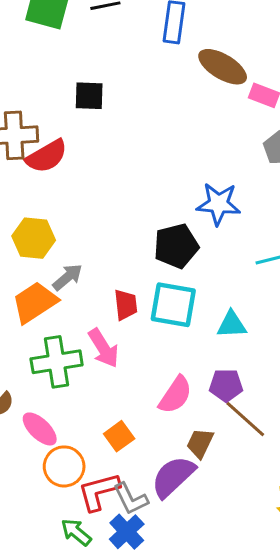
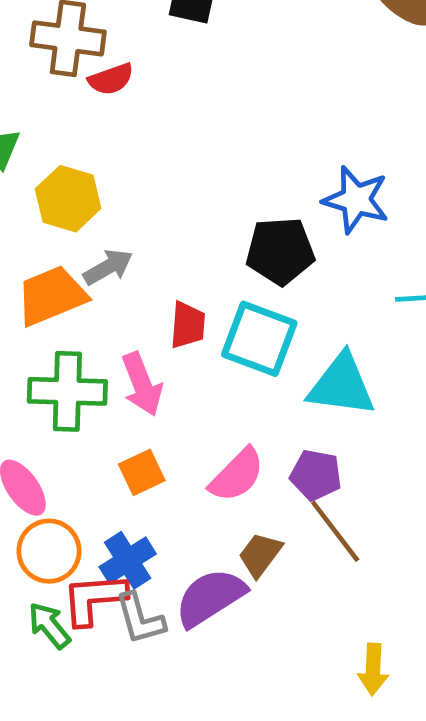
red semicircle: (47, 156) -> (111, 79), size x0.7
cyan triangle: (232, 325) -> (342, 385), size x1.5
orange square: (119, 436) -> (142, 472), moved
green arrow: (76, 532) -> (49, 625), moved
blue cross: (127, 532) -> (128, 560), moved

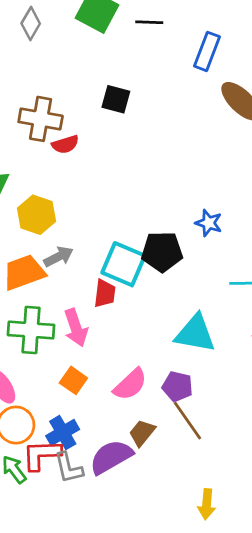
blue star: (356, 200) -> (209, 223), size x0.7
cyan square: (259, 339) -> (124, 264), moved
orange square: (142, 472) -> (73, 380), turned -32

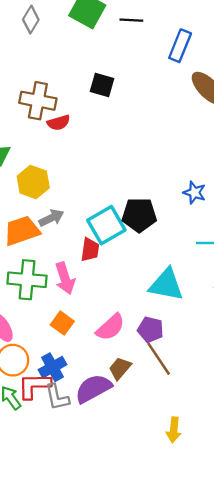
blue star: (209, 223) -> (194, 193), moved
cyan square: (124, 264) -> (106, 225), turned 36

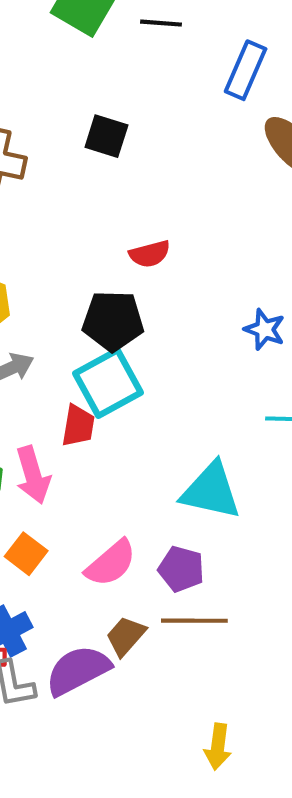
red semicircle: (58, 123) -> (150, 254), moved
black pentagon: (139, 215) -> (113, 321), moved
brown line: (159, 359) -> (194, 621), turned -57

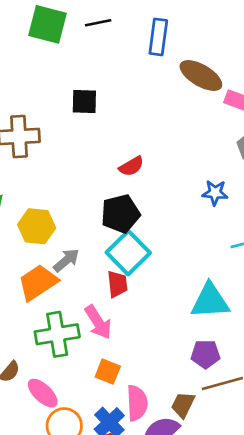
pink semicircle: (111, 563) -> (137, 403), moved, turned -36

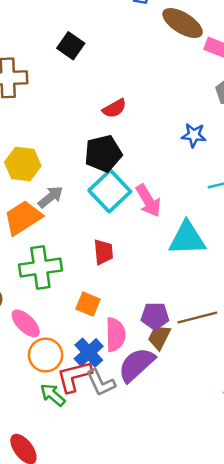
black square: (84, 102) -> (71, 46), turned 32
red trapezoid: (117, 284) -> (103, 252), moved
pink arrow: (98, 322) -> (148, 201), moved
purple pentagon: (205, 354) -> (155, 316), moved

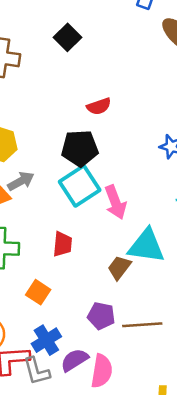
pink semicircle: (115, 335) -> (102, 371), moved
brown trapezoid: (159, 337) -> (119, 268), moved
blue cross: (89, 353) -> (46, 340), moved
purple semicircle: (136, 365) -> (75, 360), size x0.7

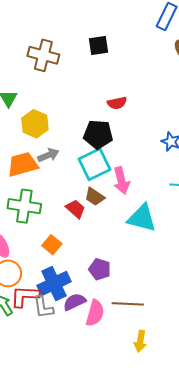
black square: (68, 37) -> (99, 46), turned 30
red trapezoid: (62, 244) -> (76, 209), turned -60
brown trapezoid: (119, 268) -> (95, 197), moved, turned -100
brown line: (142, 325) -> (128, 304), moved
blue cross: (46, 340) -> (54, 284), size x1.4

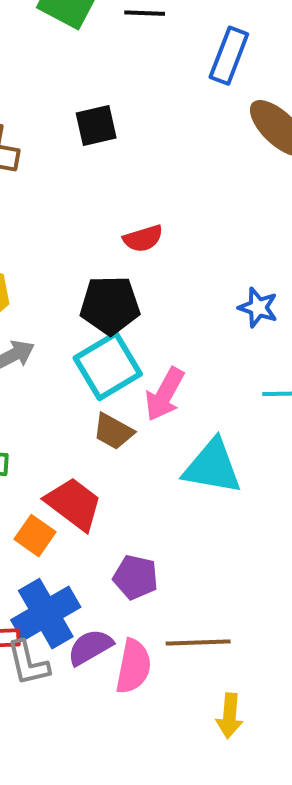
pink arrow: (121, 181) -> (165, 394), turned 48
red trapezoid: (76, 209) -> (74, 504), moved, size x1.4

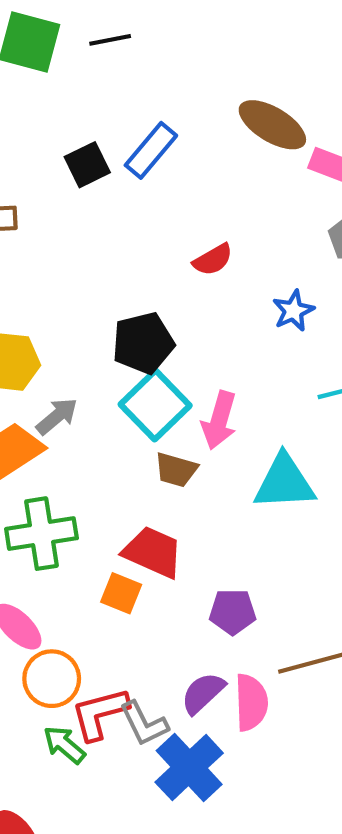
blue rectangle: (229, 56) -> (151, 150), moved, turned 32
red semicircle: (143, 239) -> (213, 260), moved
blue star: (258, 307) -> (293, 311), turned -30
blue cross: (46, 614) -> (189, 768), moved

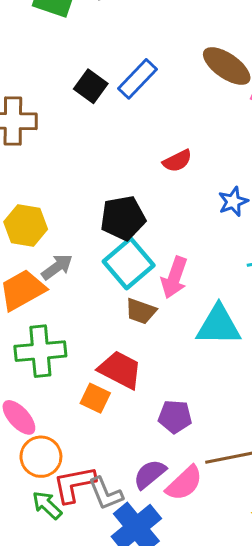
black square: (87, 165) -> (91, 86), turned -32
pink semicircle: (251, 702) -> (184, 483), turned 45

